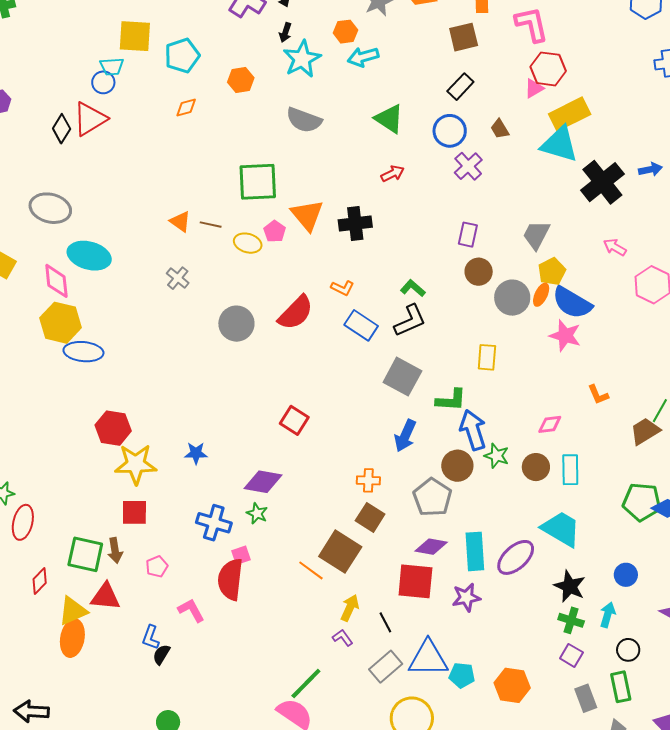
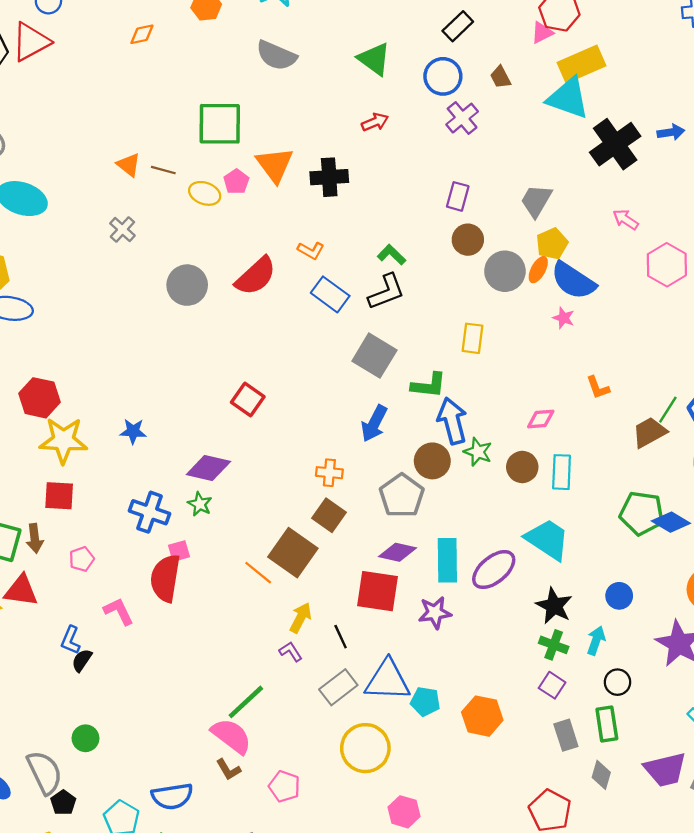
pink star: (565, 336) -> (564, 318), size x0.6

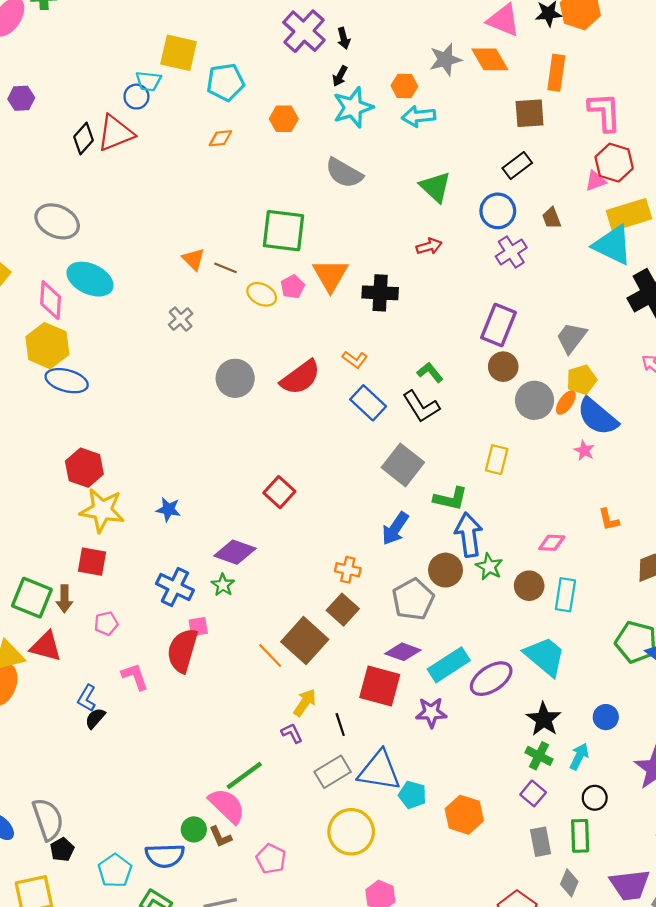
purple rectangle: (458, 196) -> (498, 325), size x1.5
black L-shape: (386, 292) -> (421, 407), turned 72
cyan rectangle: (447, 560) -> (449, 665), turned 51
green circle: (85, 738) -> (194, 829), moved

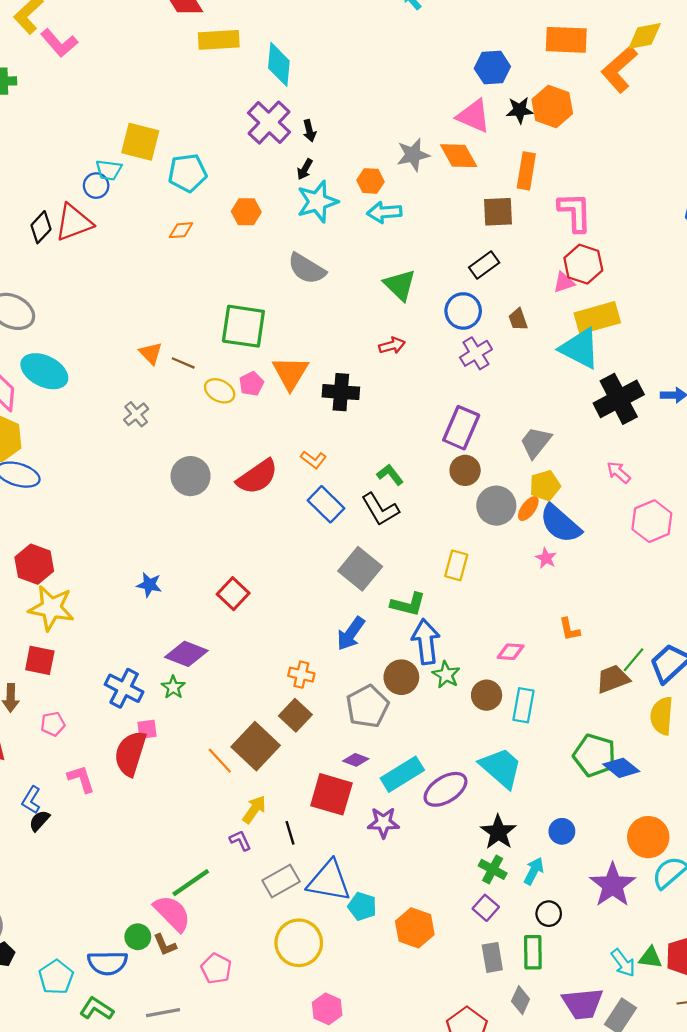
blue star: (168, 509) -> (149, 585), moved
purple diamond: (403, 652) -> (356, 760), size x0.7

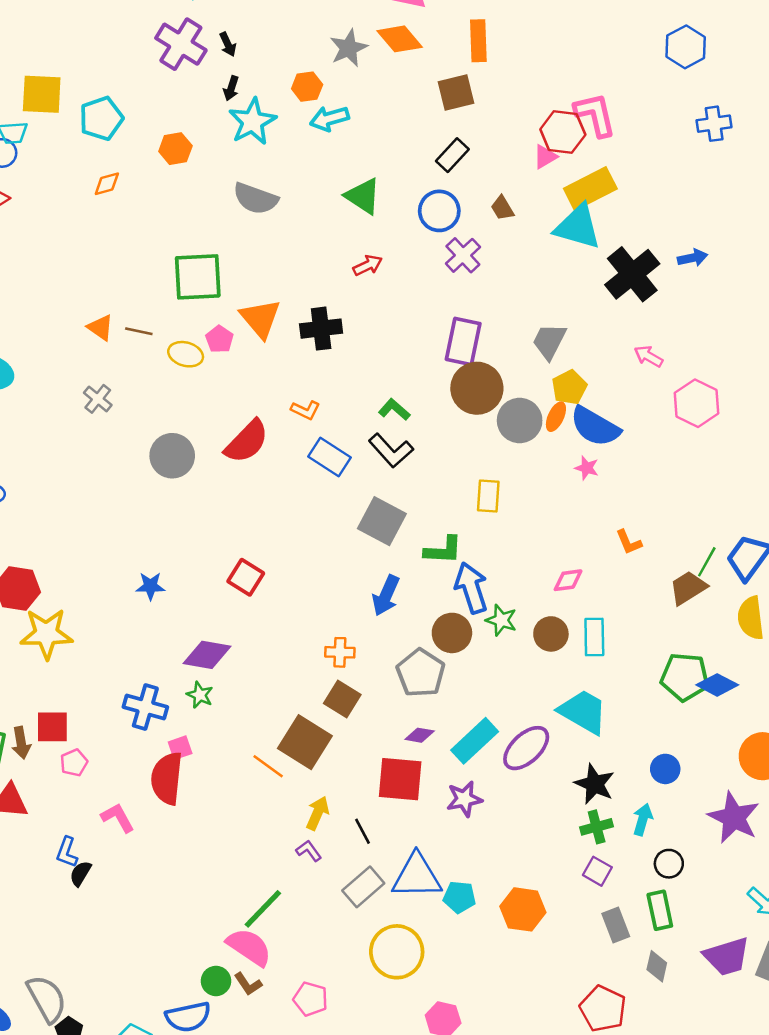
pink L-shape: (575, 212) -> (595, 115), moved
brown circle: (465, 470) -> (477, 388), size x1.5
red square: (40, 660) -> (52, 727), moved
green cross: (493, 869) -> (597, 827), turned -32

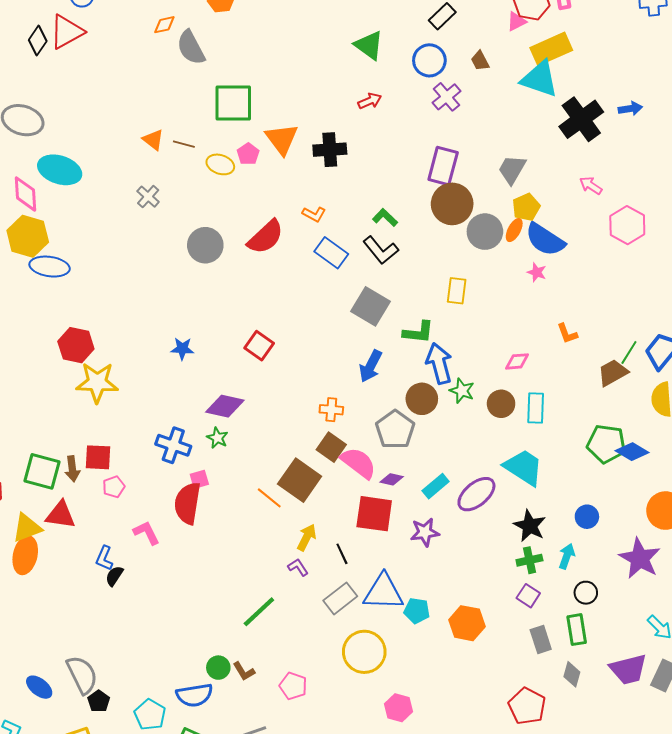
gray semicircle: (255, 199) -> (191, 48), moved, turned 39
cyan rectangle: (475, 741) -> (436, 486), size x0.7
pink semicircle: (249, 947) -> (358, 463), moved

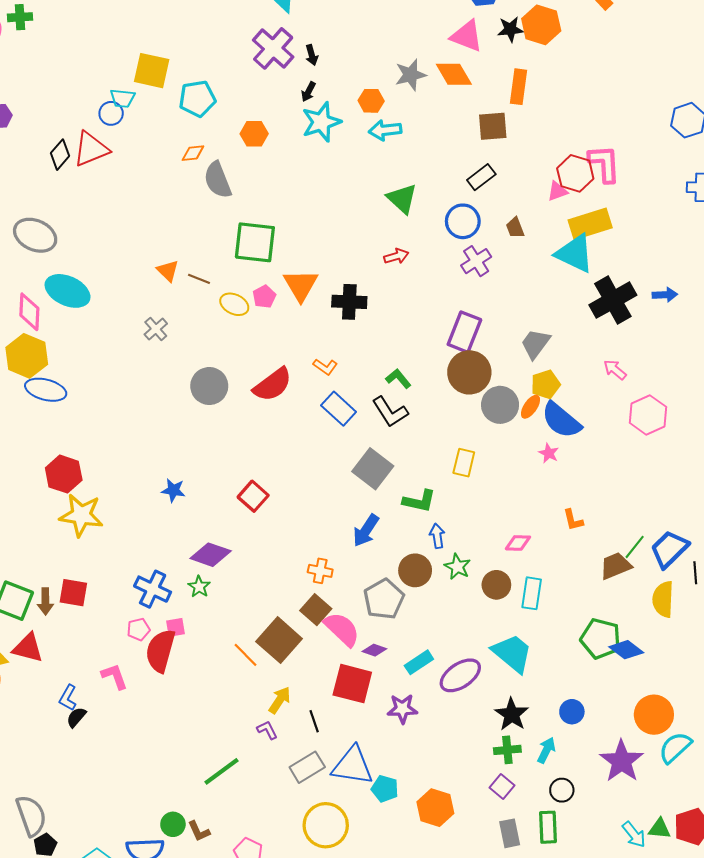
blue arrow: (439, 364) -> (437, 536), size x0.6
pink pentagon: (114, 487) -> (139, 629), moved

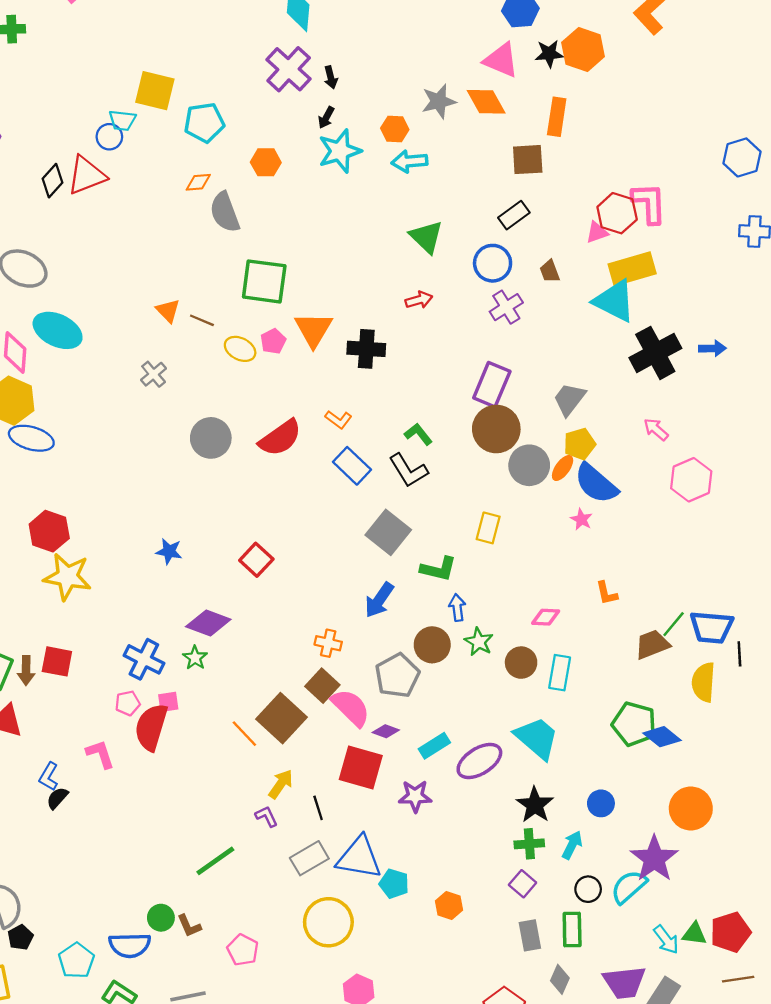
blue trapezoid: (669, 549) -> (711, 627), turned -132
cyan semicircle: (675, 748) -> (629, 887), moved
orange hexagon: (435, 808) -> (449, 906), size x0.7

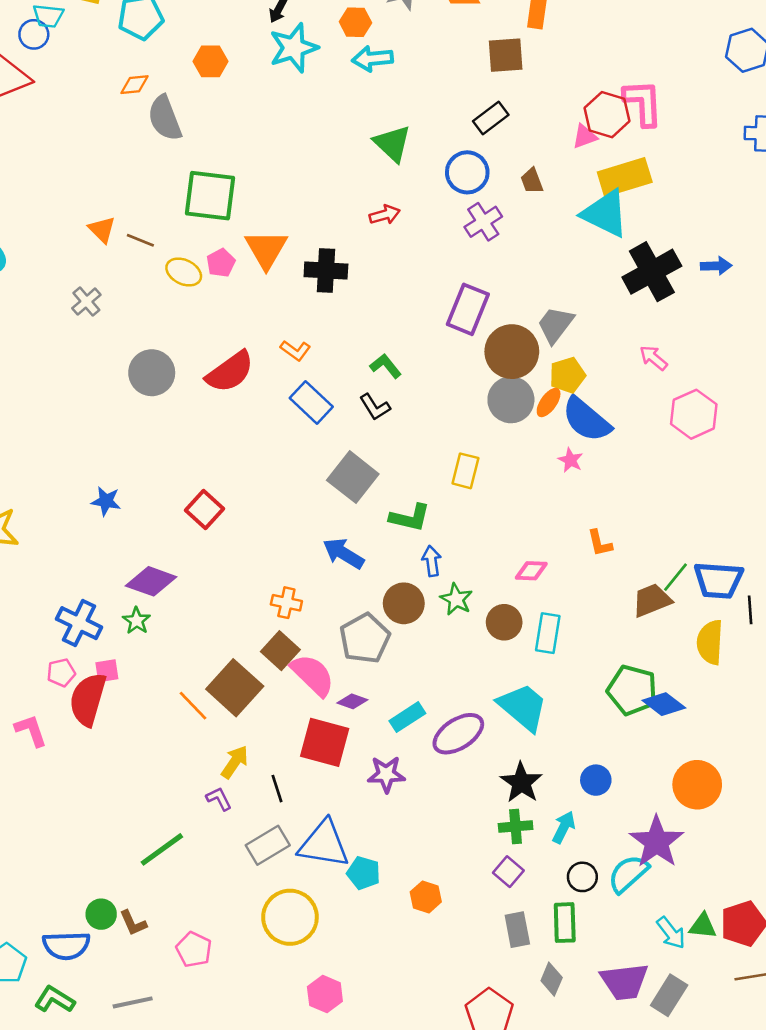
brown circle: (496, 429) -> (512, 352), moved
black L-shape: (408, 470) -> (375, 407), size x0.7
blue arrow: (379, 600) -> (343, 553), turned 87

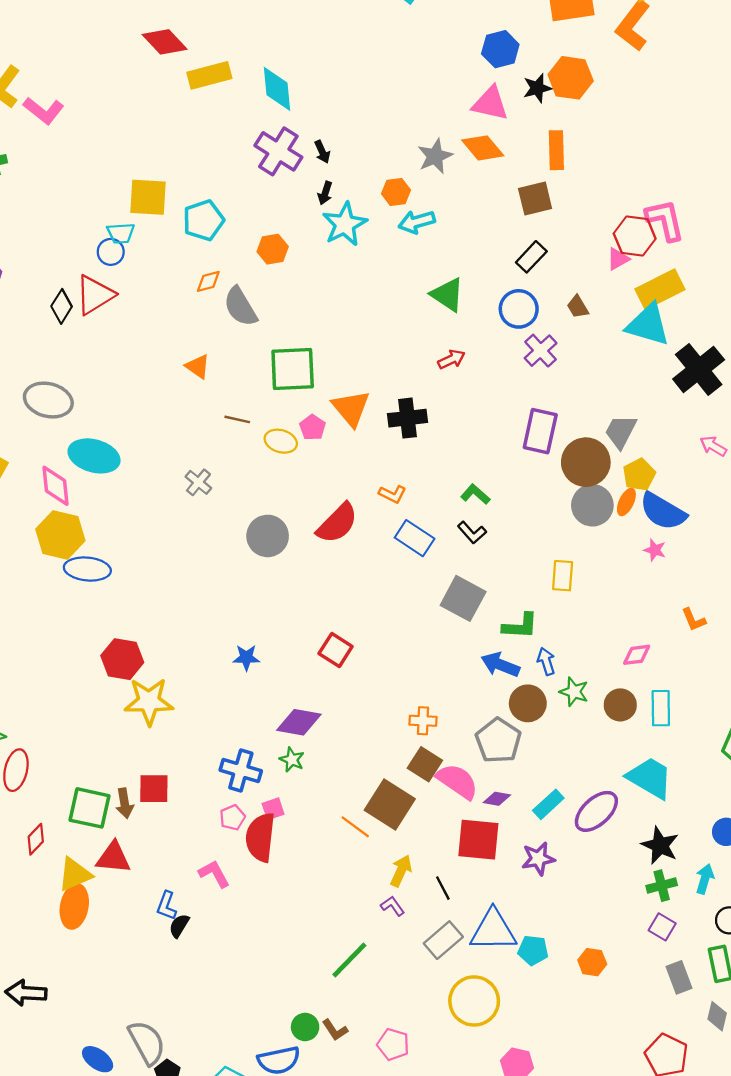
orange triangle: (102, 230) -> (198, 366), moved
blue arrow: (343, 553) -> (500, 665), moved

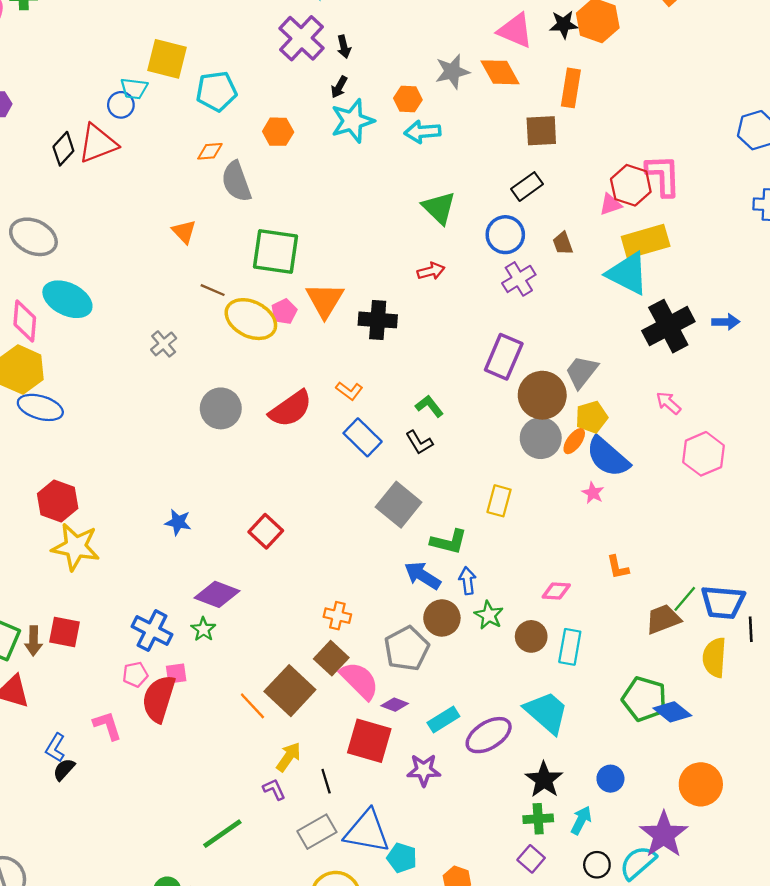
yellow ellipse: (281, 441) -> (251, 319), size x1.6

